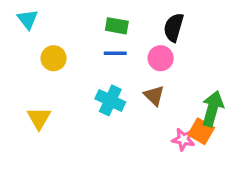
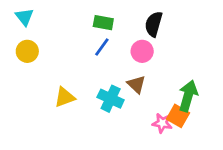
blue line: (115, 53) -> (102, 47), turned -54
yellow circle: (54, 58) -> (27, 51), moved
cyan cross: (110, 100) -> (111, 99), moved
yellow triangle: (39, 118) -> (65, 97), moved, turned 40

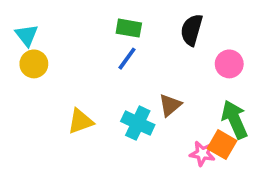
cyan triangle: (24, 17) -> (27, 35), moved
pink circle: (142, 51) -> (229, 64), moved
brown triangle: (136, 84) -> (170, 105), turned 36
green arrow: (188, 96) -> (235, 119), turned -40

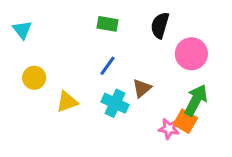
blue line: (127, 59) -> (108, 66), moved
yellow circle: (34, 64) -> (34, 78), moved
pink circle: (229, 64) -> (191, 54), size x1.4
green arrow: (235, 119) -> (196, 100), turned 52

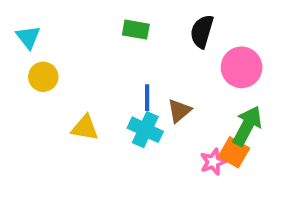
blue line: (108, 66) -> (147, 98), moved, turned -36
yellow circle: (34, 78) -> (43, 77), moved
yellow triangle: (67, 102) -> (85, 128), turned 30
pink star: (169, 129) -> (213, 162), turned -30

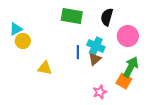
green rectangle: (136, 30) -> (72, 16), size x1.5
cyan triangle: (28, 37) -> (16, 29), moved, turned 40
cyan cross: (145, 130) -> (96, 46), moved
pink star: (213, 162) -> (100, 92), moved

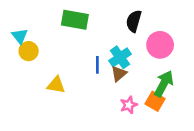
green rectangle: (72, 16) -> (75, 20), moved
cyan triangle: (16, 29) -> (20, 36), turned -40
cyan cross: (96, 46) -> (120, 57), turned 30
pink star: (100, 92) -> (129, 105), moved

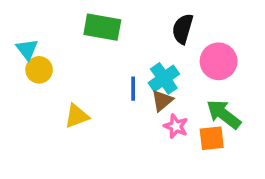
green arrow: (164, 84) -> (224, 114), turned -80
yellow triangle: (56, 85) -> (77, 116), turned -30
orange square: (155, 101) -> (212, 138), turned -36
pink star: (129, 105) -> (176, 126), moved, turned -30

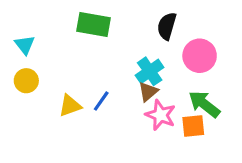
yellow circle: (39, 70) -> (26, 81), moved
blue line: (133, 89) -> (101, 101), moved, turned 35
pink star: (176, 126) -> (161, 115), size x1.4

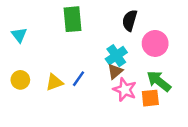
green rectangle: (93, 25) -> (73, 19), turned 75
yellow circle: (26, 81) -> (20, 80), moved

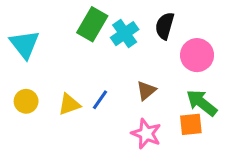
green rectangle: (73, 19) -> (92, 24), turned 35
cyan triangle: (19, 35) -> (25, 44), size x1.5
cyan cross: (116, 56) -> (125, 34), moved
pink star: (125, 90) -> (146, 134), moved

